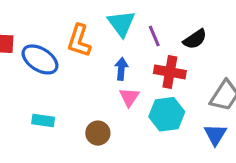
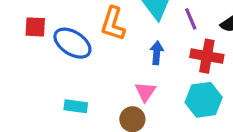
pink triangle: (129, 97) -> (145, 92), moved

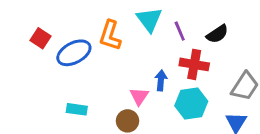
red square: (35, 27) -> (41, 38), turned 30
blue ellipse: (72, 43) -> (74, 53), turned -60
blue arrow: (157, 53) -> (161, 80), moved

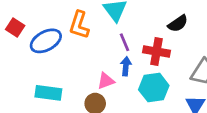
purple line: (180, 31) -> (125, 42), moved
pink triangle: (139, 96) -> (106, 81), turned 36
cyan rectangle: (77, 109) -> (48, 93), size x1.4

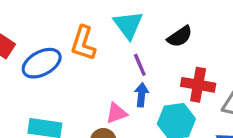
black semicircle: (178, 24) -> (180, 37), moved
red cross: (157, 52) -> (198, 85), moved

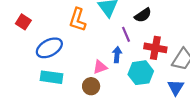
blue ellipse: (42, 63) -> (49, 48), moved
purple line: (140, 65) -> (126, 34), moved

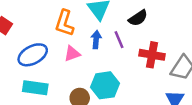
blue arrow: (117, 55) -> (96, 40), moved
pink triangle: (100, 67) -> (72, 54), moved
cyan hexagon: (141, 73) -> (105, 85), moved

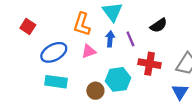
black semicircle: (138, 18) -> (159, 25), moved
red cross: (152, 55) -> (150, 64), moved

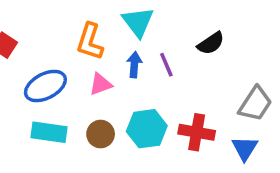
red cross: (150, 64) -> (197, 132), moved
brown circle: (95, 91) -> (101, 134), moved

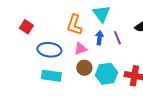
blue ellipse: (45, 86) -> (49, 50), turned 35
brown circle: (101, 134) -> (84, 68), moved

